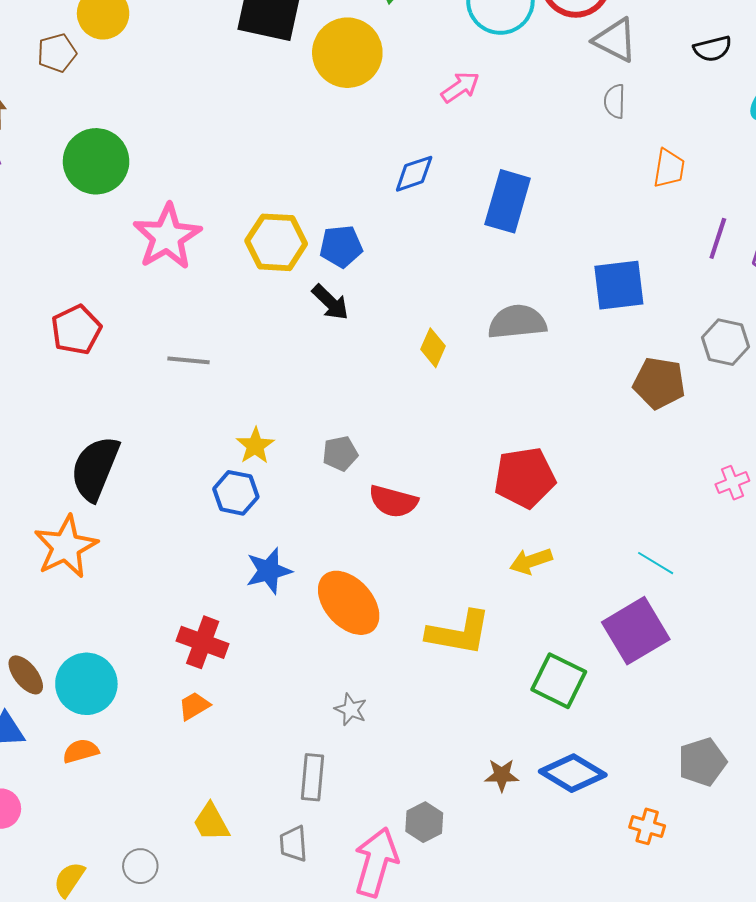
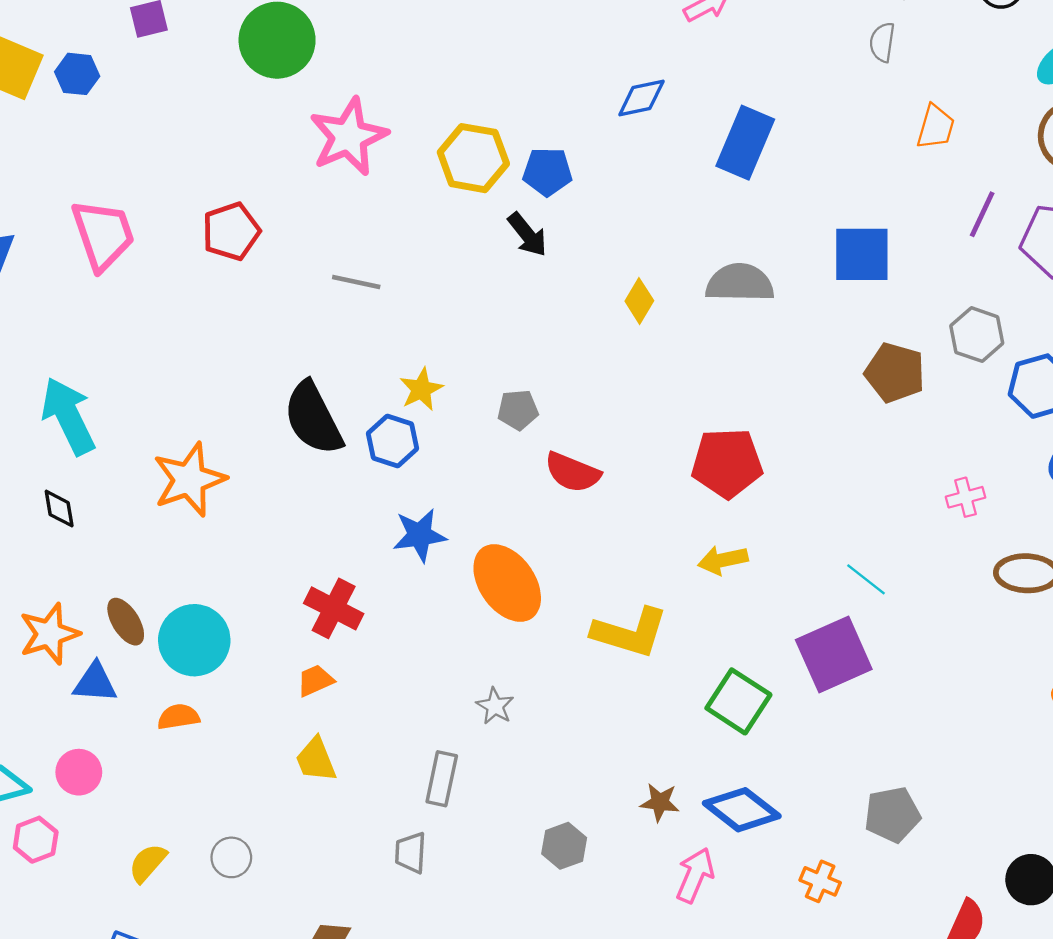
black semicircle: (95, 468) -> (313, 418), moved, turned -56
yellow trapezoid: (211, 822) -> (316, 760), moved
pink arrow: (376, 862) -> (695, 875), moved, size x0.7

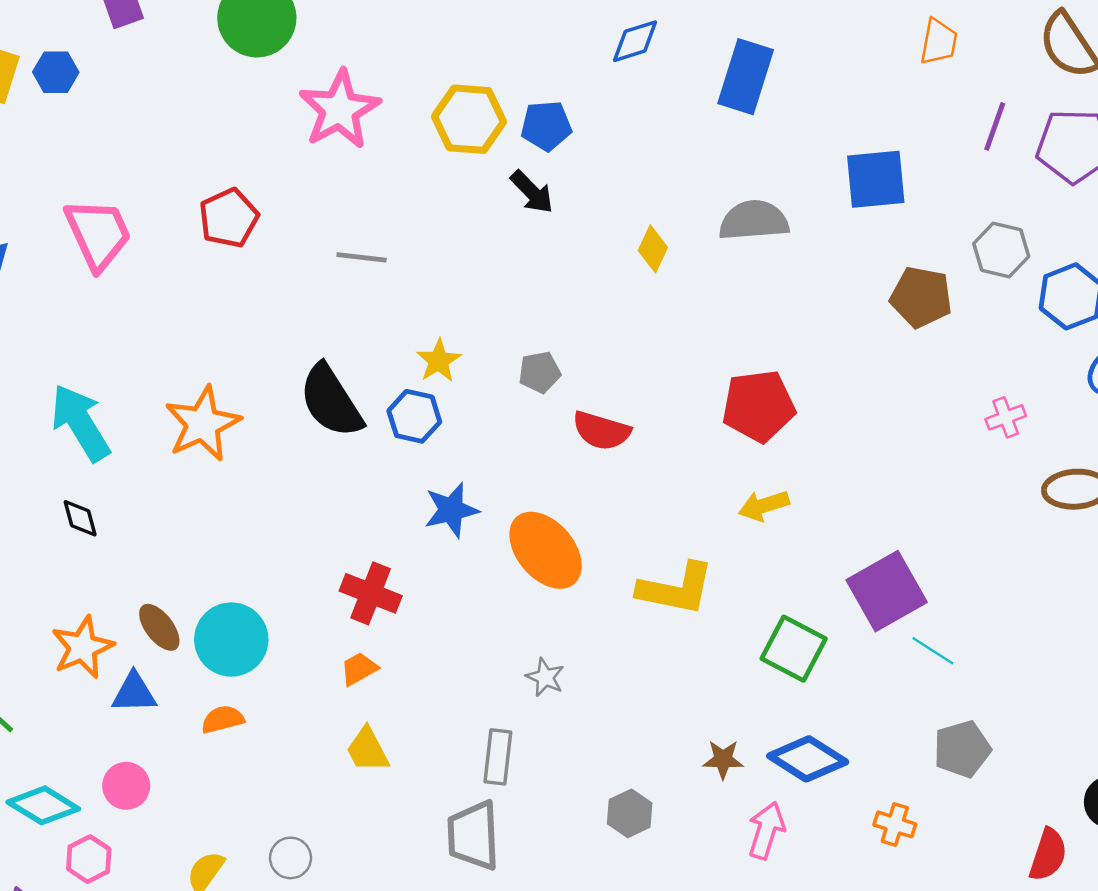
orange star: (189, 480) -> (203, 424), moved
cyan line: (866, 579) -> (933, 651), moved
gray trapezoid: (411, 853) -> (473, 835), size x1.6

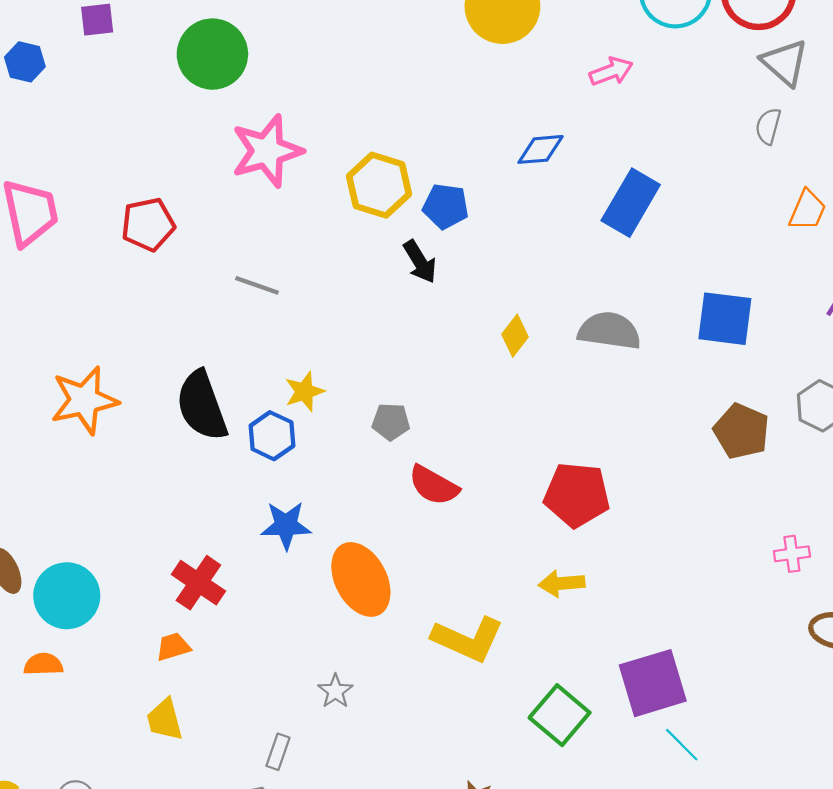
gray rectangle: (498, 757) -> (278, 752), size x0.7

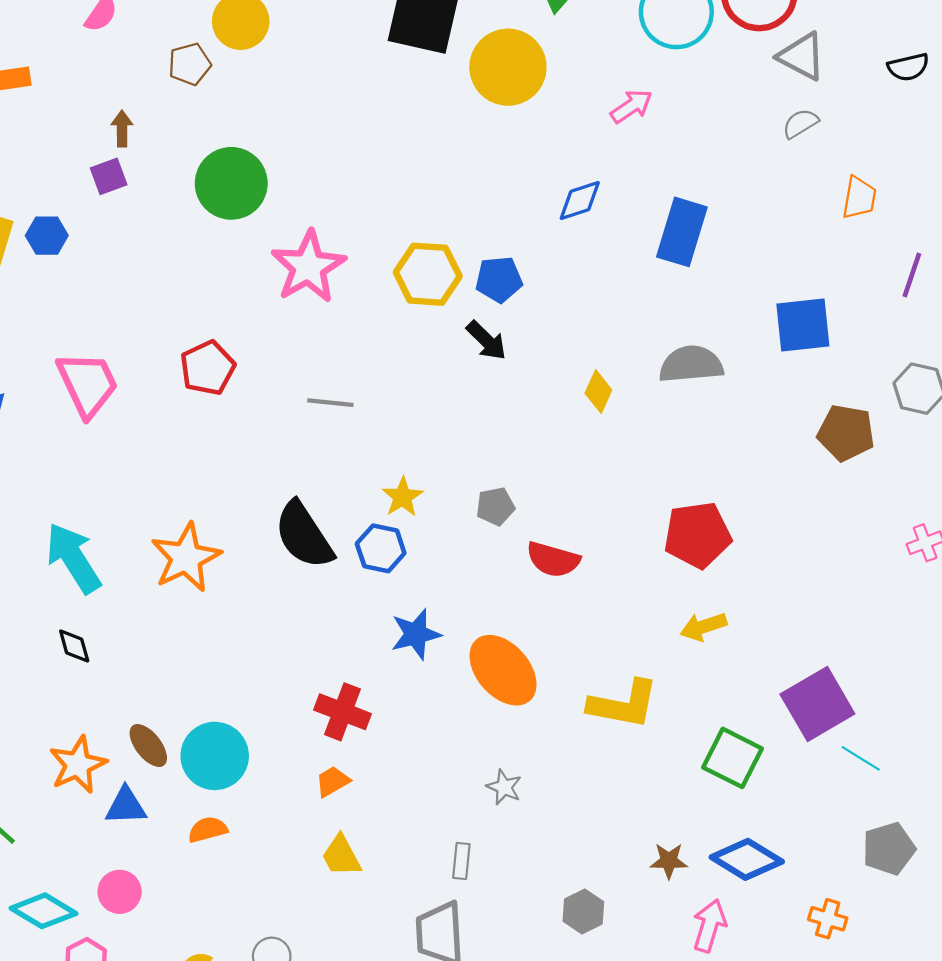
gray semicircle: (768, 126) -> (800, 124), turned 57

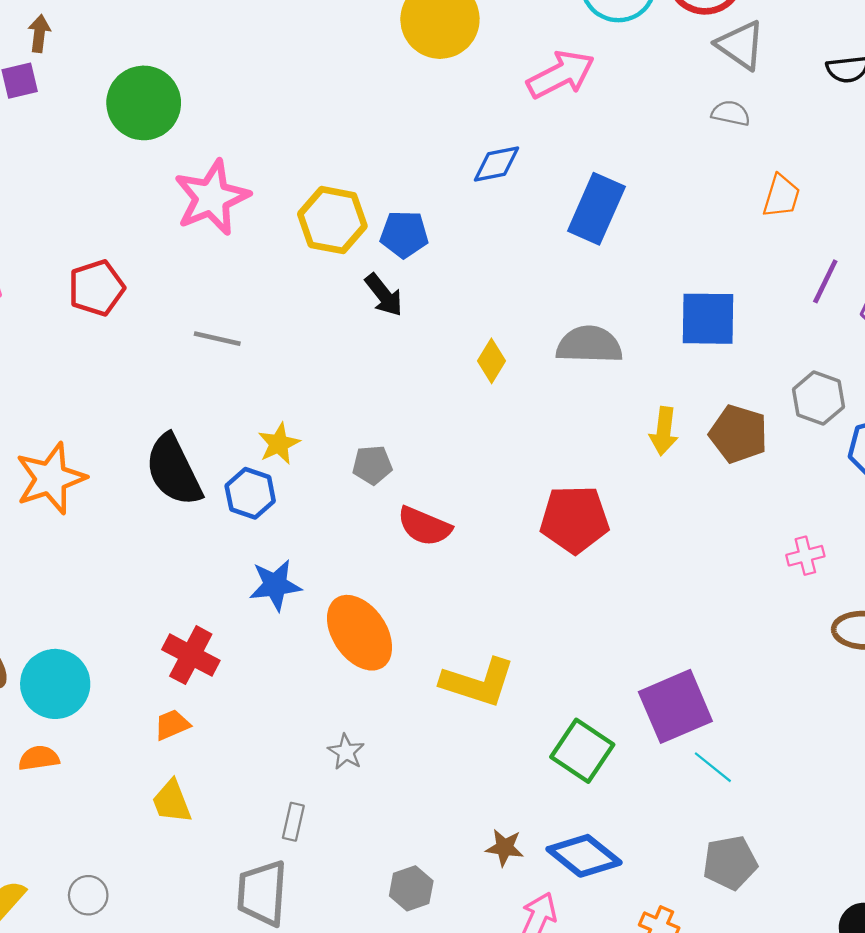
pink arrow: (631, 106) -> (561, 75), size x1.5
gray semicircle: (800, 124) -> (731, 113), turned 36
yellow arrow: (703, 627) -> (664, 431), moved, turned -72

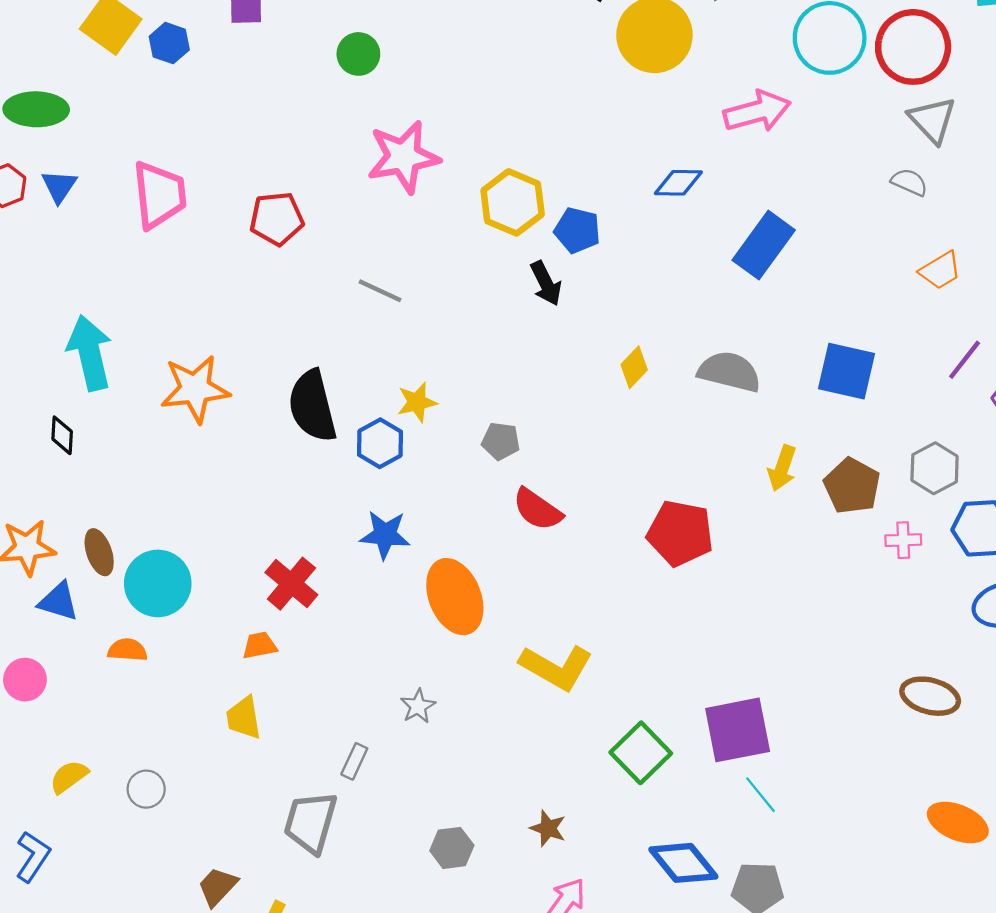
green circle: (144, 103) -> (358, 54), size x0.6
orange trapezoid: (781, 196) -> (940, 270), turned 30
pink cross: (805, 556) -> (903, 540), moved
blue diamond: (584, 856) -> (683, 863), moved

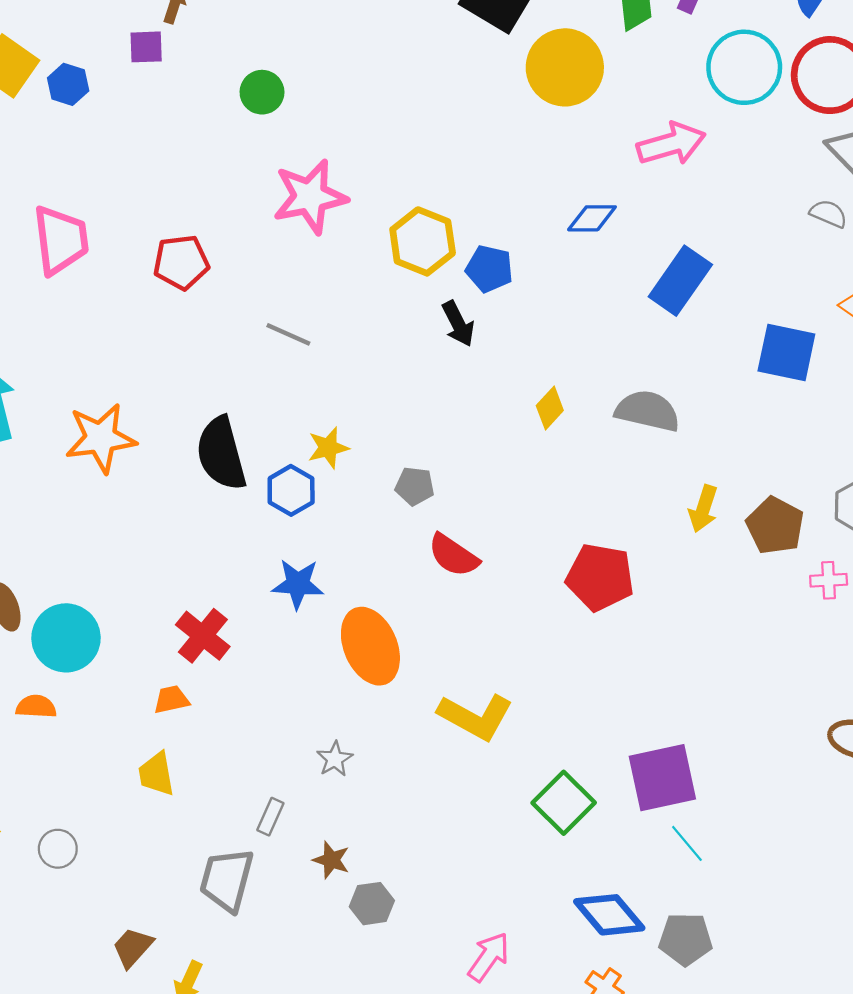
blue square: (847, 371) -> (786, 353), moved
brown star: (548, 828) -> (331, 860), moved

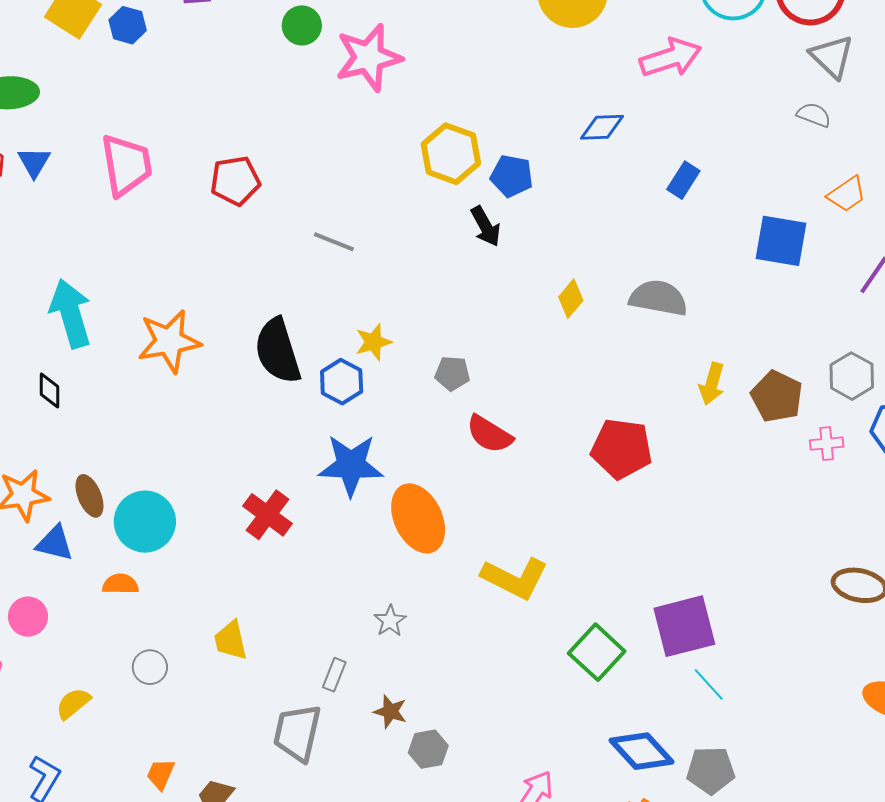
pink star: (310, 197) -> (369, 57), moved
blue rectangle: (680, 281) -> (683, 180), size x0.6
blue star: (298, 584) -> (351, 465), size x1.4
orange trapezoid: (171, 700) -> (161, 774), moved, turned -52
gray circle: (58, 849) -> (150, 667), moved

